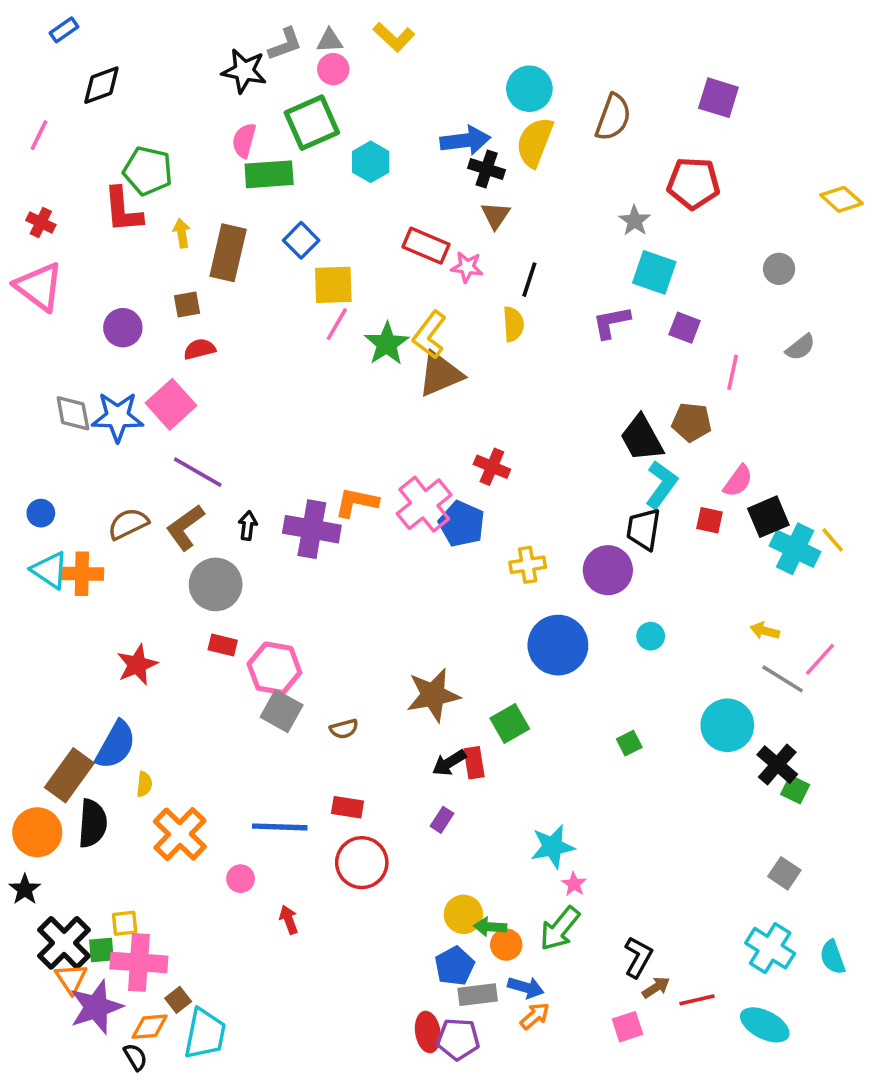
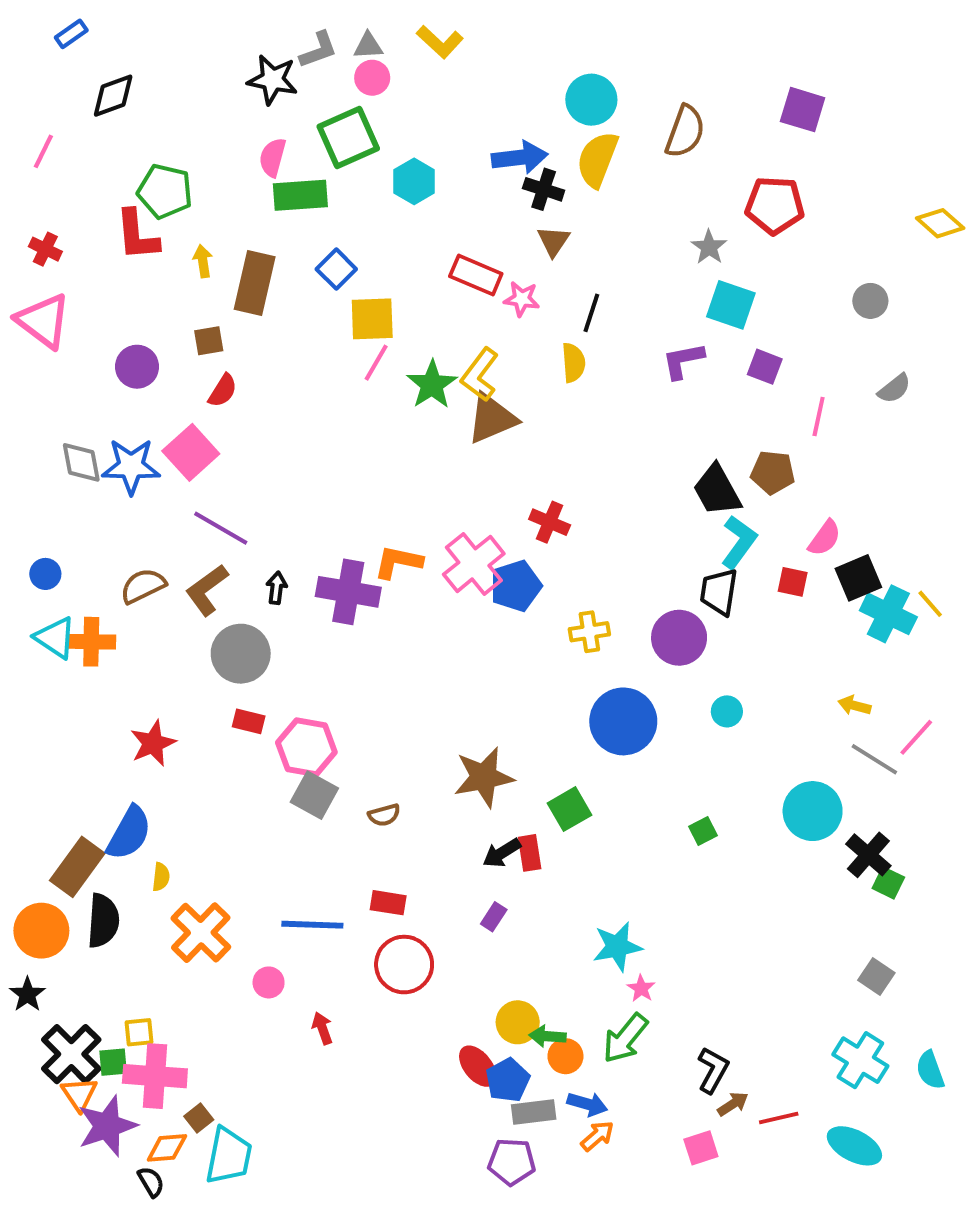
red semicircle: (200, 349) -> (223, 391), turned 136
blue pentagon: (462, 524) -> (516, 586), turned 30
red ellipse: (428, 1032) -> (478, 1066), moved, turned -30

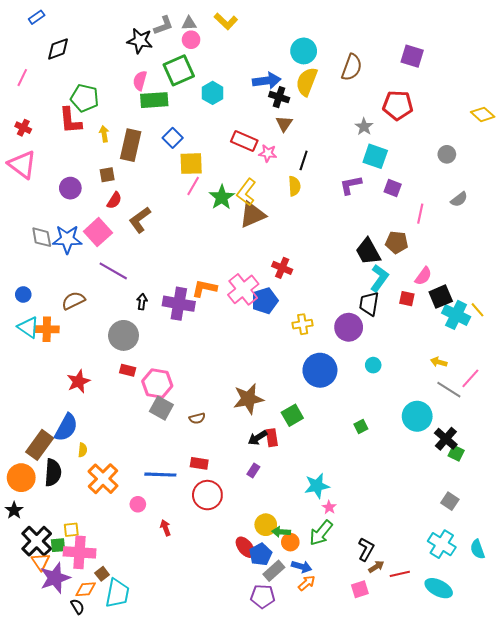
brown L-shape: (207, 590) -> (140, 220), moved
gray rectangle: (534, 1112) -> (274, 571), turned -35

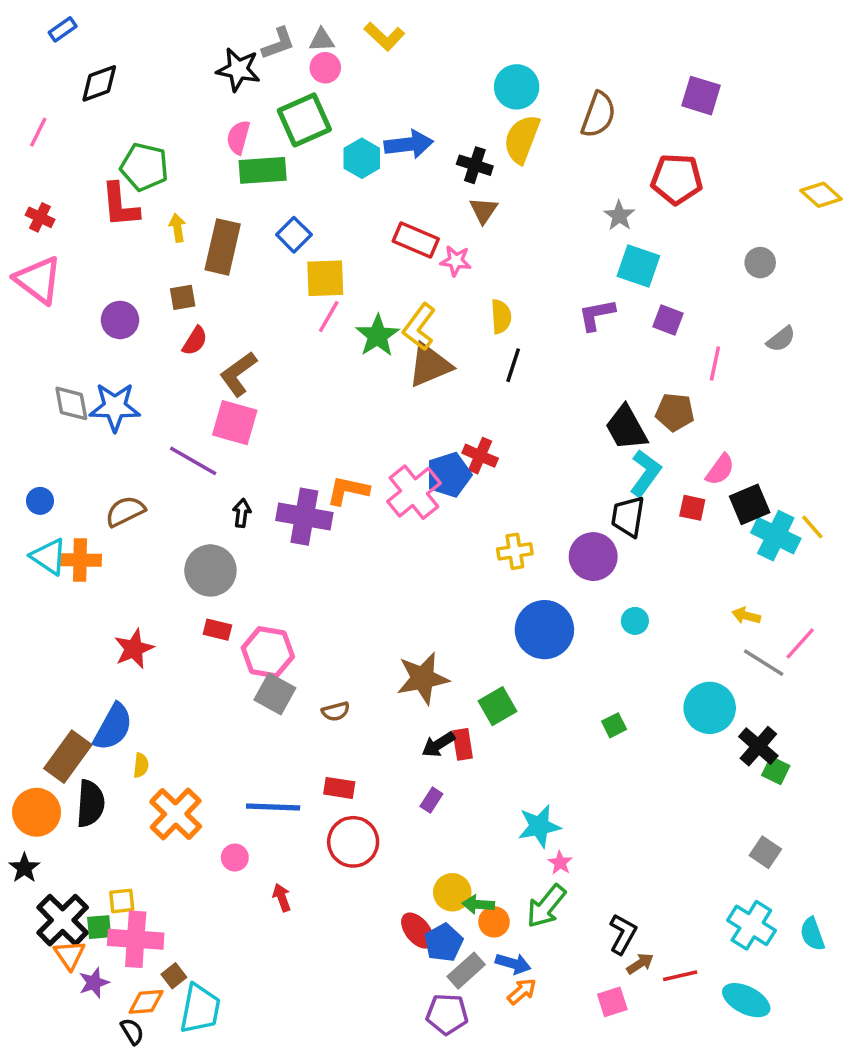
blue arrow: (267, 81) -> (409, 144), moved
black line: (304, 160) -> (513, 365), moved
pink square: (98, 232) -> (235, 423), moved, turned -32
blue pentagon: (265, 301) -> (449, 475), moved
purple star: (55, 578) -> (94, 983), size x0.6

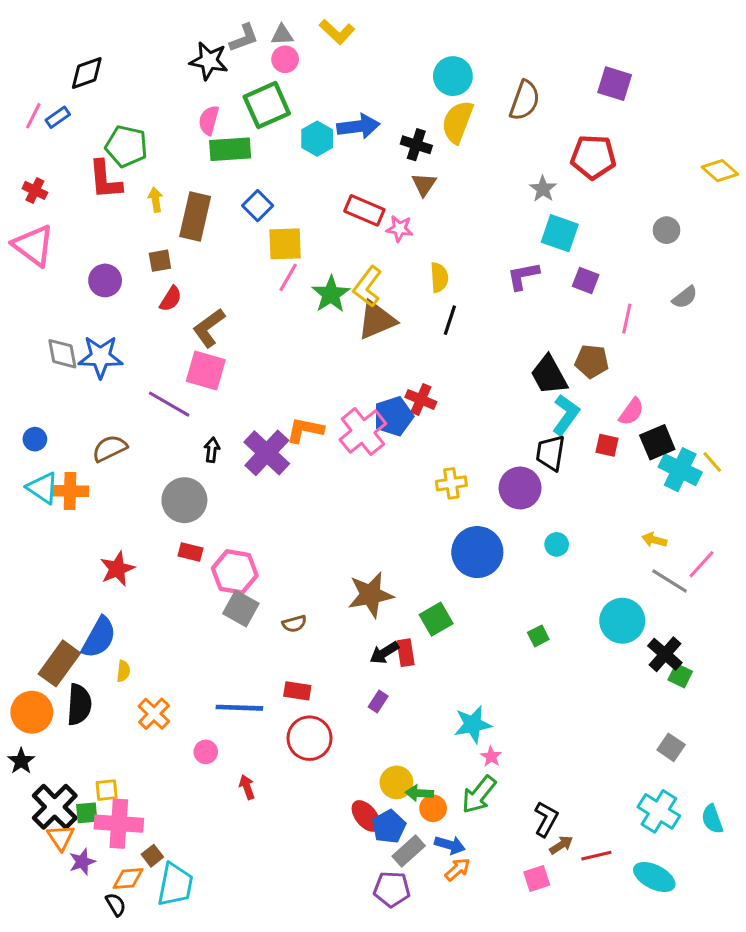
blue rectangle: (63, 29) -> (58, 117), moved
purple cross: (304, 517) -> (267, 453), turned 33
orange cross: (176, 814) -> (154, 714), size x0.7

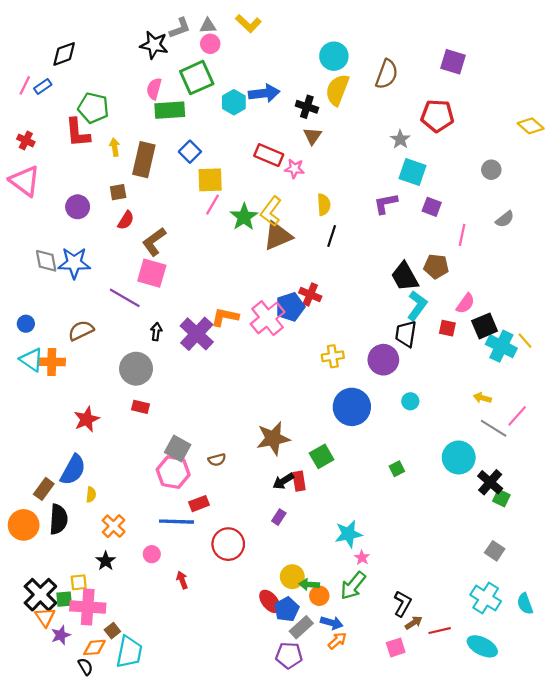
pink hexagon: (235, 572) -> (173, 472), moved
brown rectangle: (59, 663) -> (44, 489), size x0.7
red rectangle: (297, 691) -> (199, 504), moved, turned -30
black star: (21, 761) -> (106, 561), moved

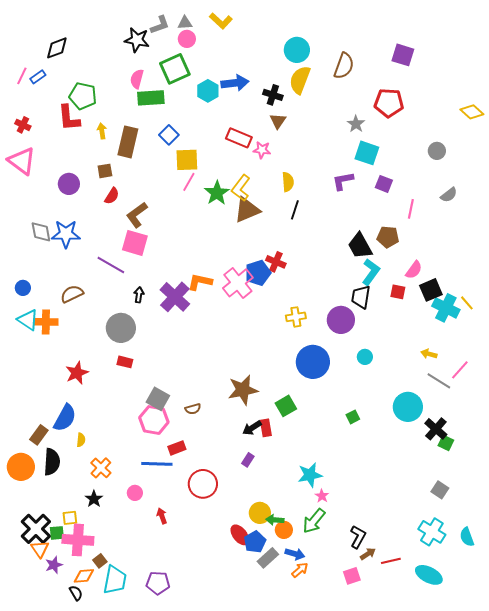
purple pentagon: (289, 655) -> (158, 583), moved

